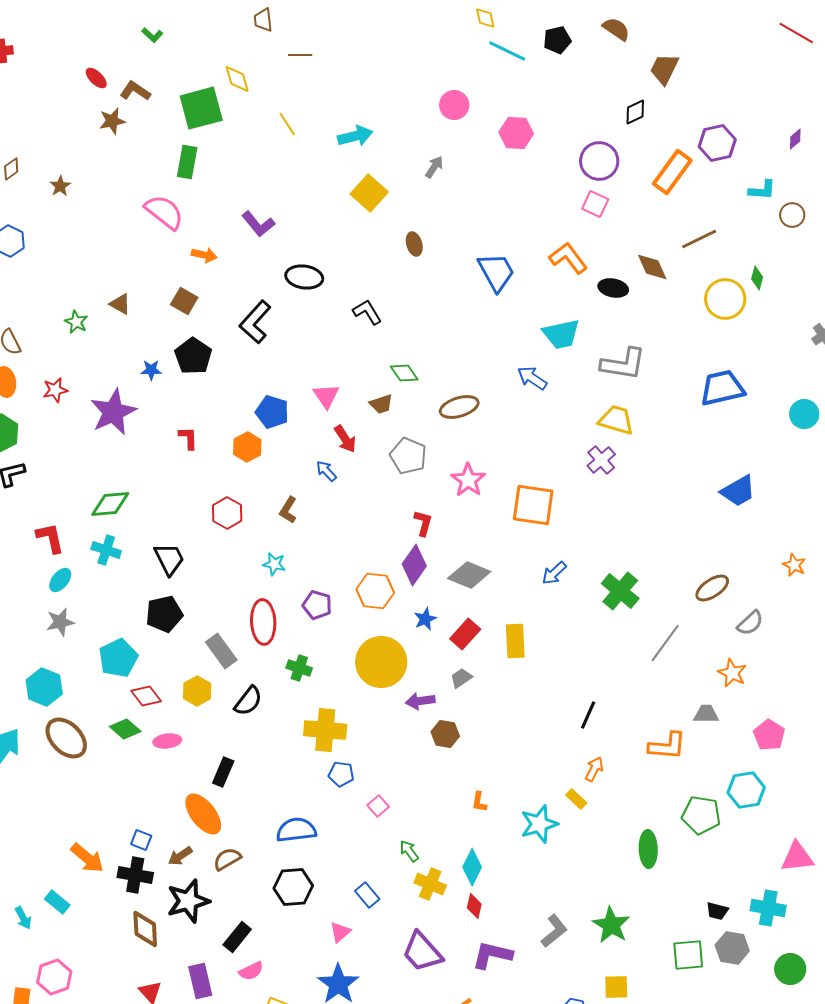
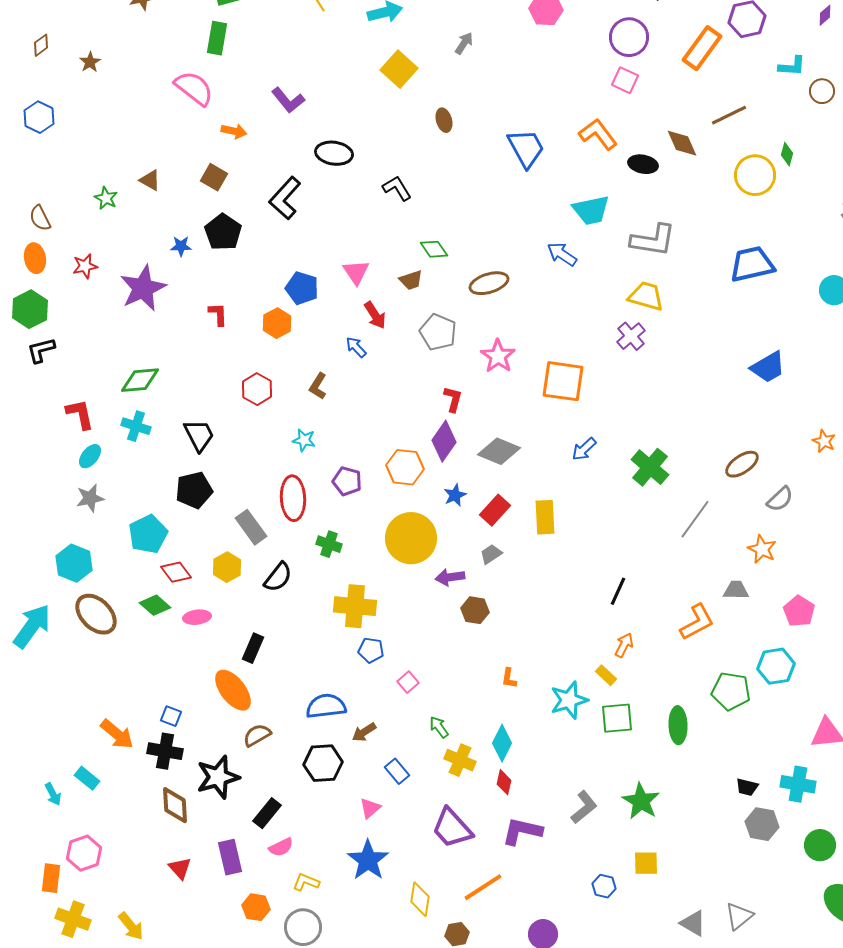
orange L-shape: (667, 746) -> (697, 622), turned -33
brown arrow: (180, 856) -> (364, 732), moved
green square: (688, 955) -> (617, 718), moved

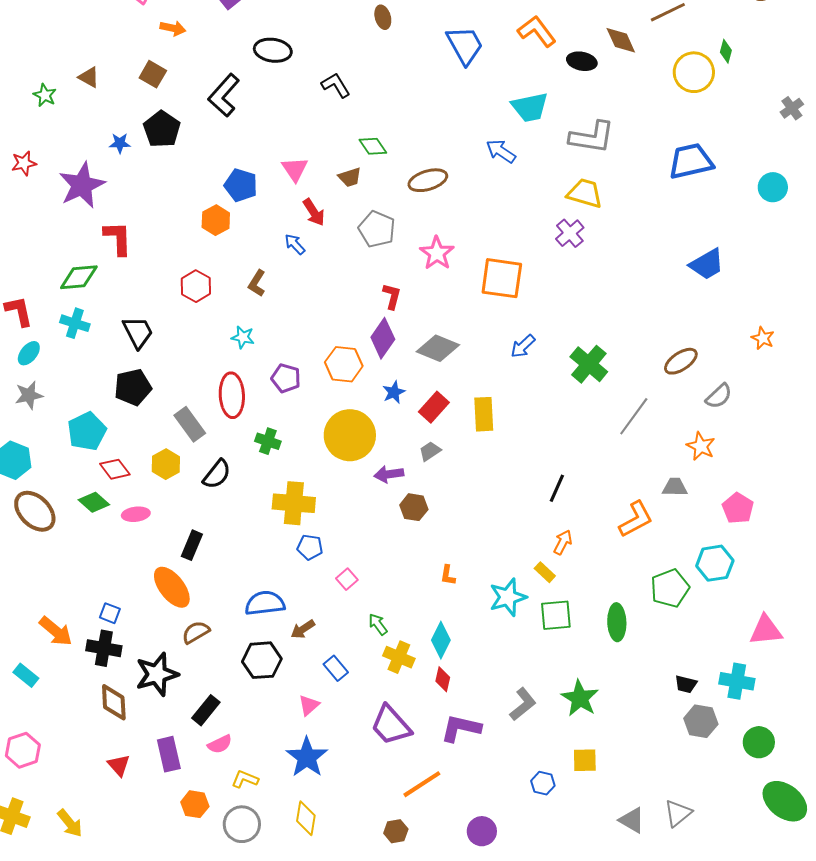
red L-shape: (218, 314) -> (118, 238), moved, size x1.5
green pentagon: (731, 691) -> (670, 588), turned -30
yellow diamond: (420, 899) -> (306, 818), moved

